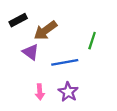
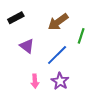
brown arrow: (45, 30) -> (58, 22), moved
blue line: (65, 62) -> (57, 55), turned -35

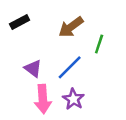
purple triangle: (27, 46) -> (33, 69), moved
pink arrow: (35, 81) -> (43, 99), size x1.6

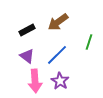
black rectangle: (20, 22) -> (27, 30), moved
green line: (99, 44) -> (89, 42), moved

